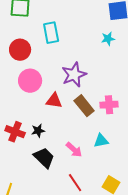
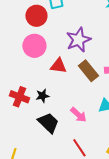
red circle: (20, 50) -> (36, 16), moved

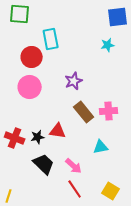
purple star: (78, 40) -> (74, 81), size x0.7
red triangle: (58, 66) -> (58, 131), moved
pink arrow: (78, 115) -> (74, 166), moved

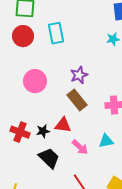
red circle: (32, 57) -> (23, 36), moved
brown rectangle: (84, 112) -> (77, 100), moved
pink arrow: (74, 166) -> (80, 147), moved

